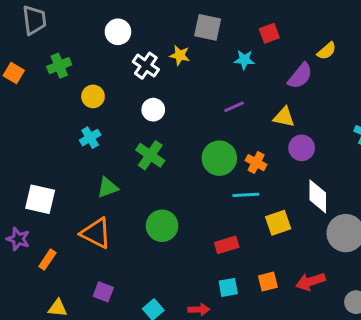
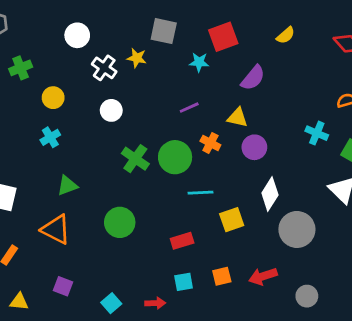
red square: (269, 33) -> (223, 37), size x1.5
yellow semicircle: (327, 51) -> (286, 35), moved
green cross: (150, 155) -> (135, 159), moved
orange cross: (256, 163) -> (210, 143), moved
white diamond: (318, 196) -> (270, 194), turned 32

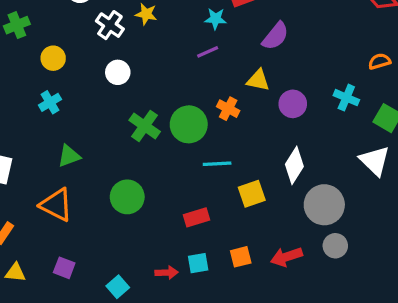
purple line: (189, 108) -> (208, 52), moved
purple circle: (254, 147) -> (293, 104), moved
gray circle: (307, 296) -> (335, 246), moved
yellow triangle: (19, 302) -> (15, 273), moved
red arrow: (155, 303) -> (167, 273), moved

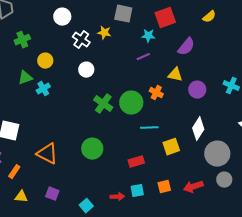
green triangle: (69, 156) -> (25, 78), moved

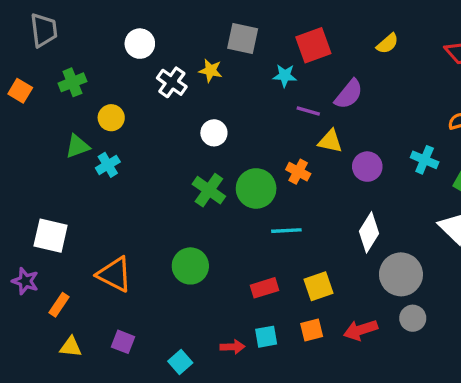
purple line: (143, 57) -> (308, 111), moved, turned 40
white circle: (86, 70) -> (214, 133), moved
yellow square: (171, 147) -> (318, 286), moved

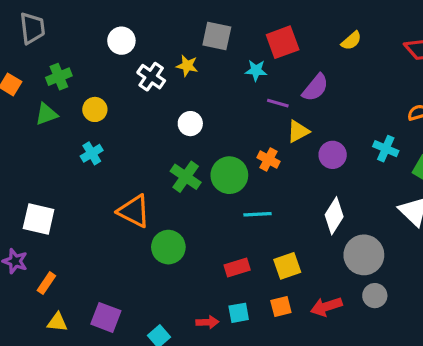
yellow triangle: (330, 141) -> (298, 131), turned -40
green triangle: (77, 146) -> (46, 114), moved
orange triangle: (115, 274) -> (134, 211), moved
purple square: (123, 342) -> (106, 317), size x1.4

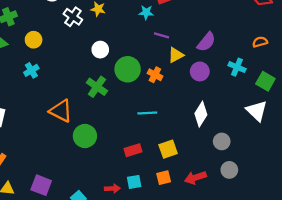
purple semicircle: (315, 88) -> (206, 42), moved
green circle: (229, 175) -> (128, 69), moved
gray circle: (364, 255) -> (222, 141), size x0.6

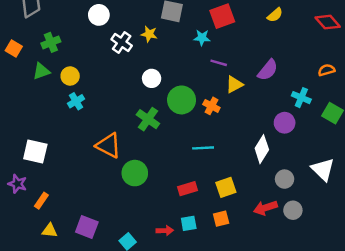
yellow circle: (34, 40) -> (70, 76), moved
purple circle: (200, 71) -> (285, 123), moved
white triangle: (257, 111) -> (323, 169), moved
red arrow: (195, 178) -> (265, 208), moved

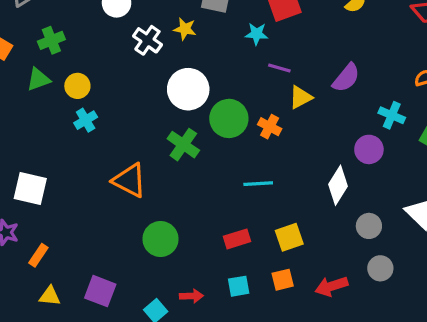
white circle: (152, 78) -> (188, 89), size x1.6
green circle: (135, 173) -> (160, 239), moved
red arrow: (265, 208) -> (331, 286), moved
red arrow: (165, 231) -> (191, 296), moved

